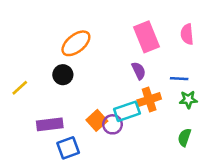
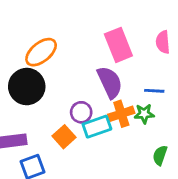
purple semicircle: (139, 71) -> (110, 82), size x1.6
black circle: (63, 75) -> (27, 87), size x1.6
green star: (188, 100) -> (144, 114), moved
purple circle: (113, 124) -> (81, 112), moved

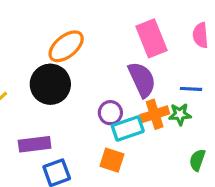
orange square: (64, 137) -> (112, 160), moved, turned -30

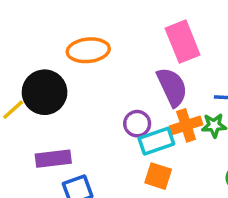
orange ellipse: (66, 46) -> (88, 50), turned 33
black circle: (50, 84) -> (45, 92), moved
orange square: (112, 160) -> (158, 176), moved

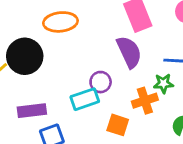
orange cross: (186, 125) -> (145, 101), moved
cyan rectangle: (156, 141) -> (85, 99), moved

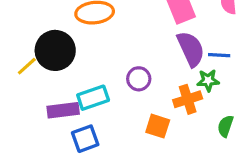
purple semicircle: (129, 52) -> (191, 49), moved
cyan rectangle: (85, 99) -> (93, 98), moved

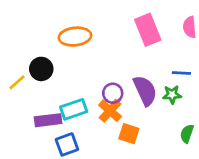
purple semicircle: (191, 49) -> (145, 90), moved
black circle: (55, 50) -> (41, 69), size x0.7
orange cross: (188, 99) -> (110, 111), moved, turned -30

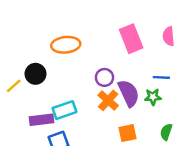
purple circle: (113, 93) -> (104, 77), moved
orange cross: (110, 111) -> (108, 100), moved
orange square: (129, 134) -> (127, 133), moved, turned -30

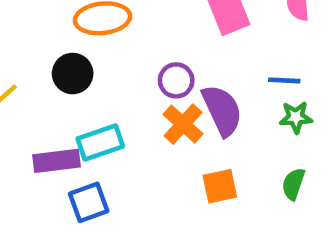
black circle: (35, 74) -> (73, 74), moved
green star: (153, 97) -> (296, 117), moved

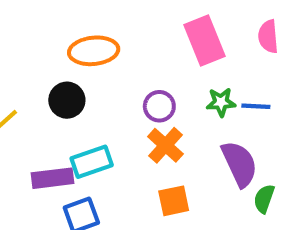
purple semicircle: (222, 110) -> (239, 164), moved
green star: (296, 117) -> (221, 102), moved
orange square: (220, 186) -> (174, 201), moved

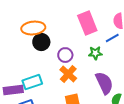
black circle: (67, 100) -> (41, 42), moved
blue line: (256, 106) -> (112, 38), moved, turned -32

